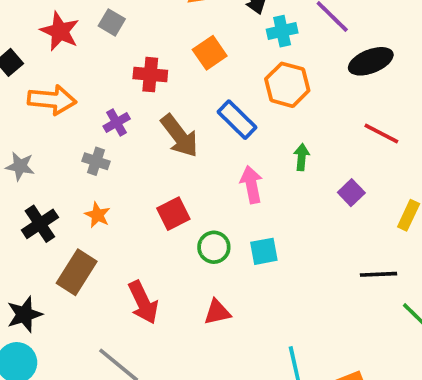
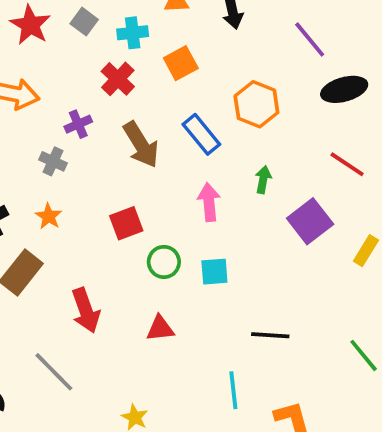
cyan cross: (282, 31) -> (133, 33), moved
red cross: (150, 75) -> (118, 79), turned 32
purple square: (351, 193) -> (310, 221), size x1.6
black line: (379, 274) -> (270, 335), moved

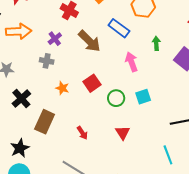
orange star: (49, 216) -> (62, 88), moved
red arrow: (86, 310) -> (82, 133), size x0.6
red triangle: (160, 328) -> (123, 133), turned -42

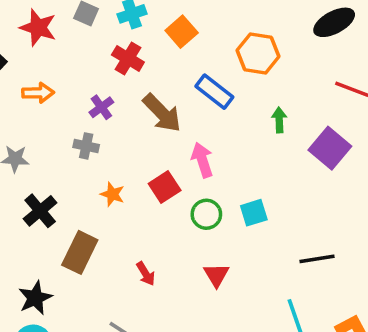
orange arrow: (19, 31) -> (38, 93), size x0.7
pink arrow: (131, 62) -> (202, 160), moved

